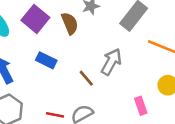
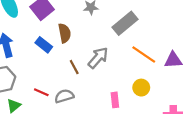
brown semicircle: (70, 23) -> (65, 33), moved

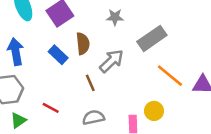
gray arrow: (98, 58) -> (112, 61), moved
yellow circle: (141, 88) -> (154, 111), moved
gray semicircle: (64, 96) -> (93, 117), moved

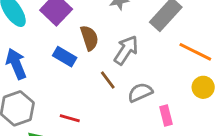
yellow circle: (154, 111) -> (203, 87), moved
gray semicircle: (93, 117) -> (140, 92), moved

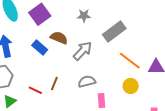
brown semicircle: (89, 38) -> (59, 38), turned -60
brown line: (108, 80) -> (54, 84), moved, turned 48

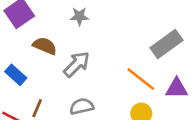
gray rectangle: (114, 32) -> (166, 44), moved
blue rectangle: (40, 47) -> (16, 75), moved

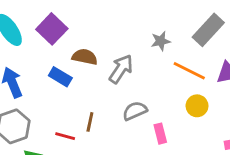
gray star: (79, 16) -> (161, 41), moved
blue rectangle: (16, 75) -> (60, 77), moved

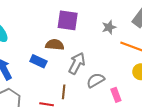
purple square: (52, 29) -> (68, 20), moved, turned -30
gray arrow: (121, 69) -> (77, 63), moved

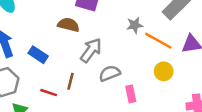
gray star: (109, 27) -> (135, 25), moved
blue rectangle: (38, 61) -> (38, 55), moved

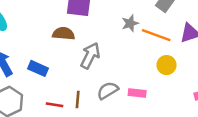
gray semicircle: (110, 73) -> (108, 90), moved
brown line: (70, 81) -> (78, 100), moved
pink rectangle: (131, 94) -> (137, 93), turned -63

